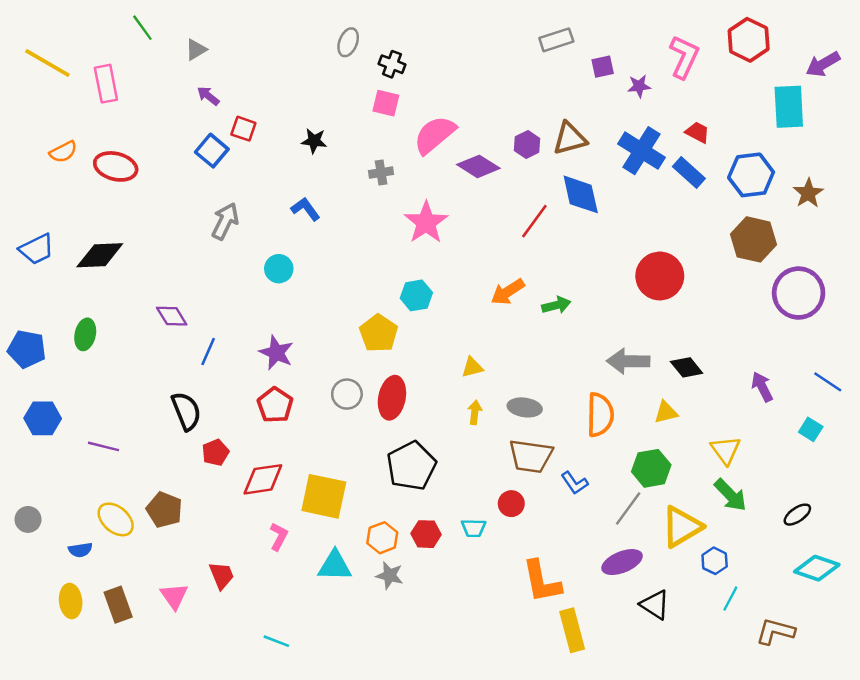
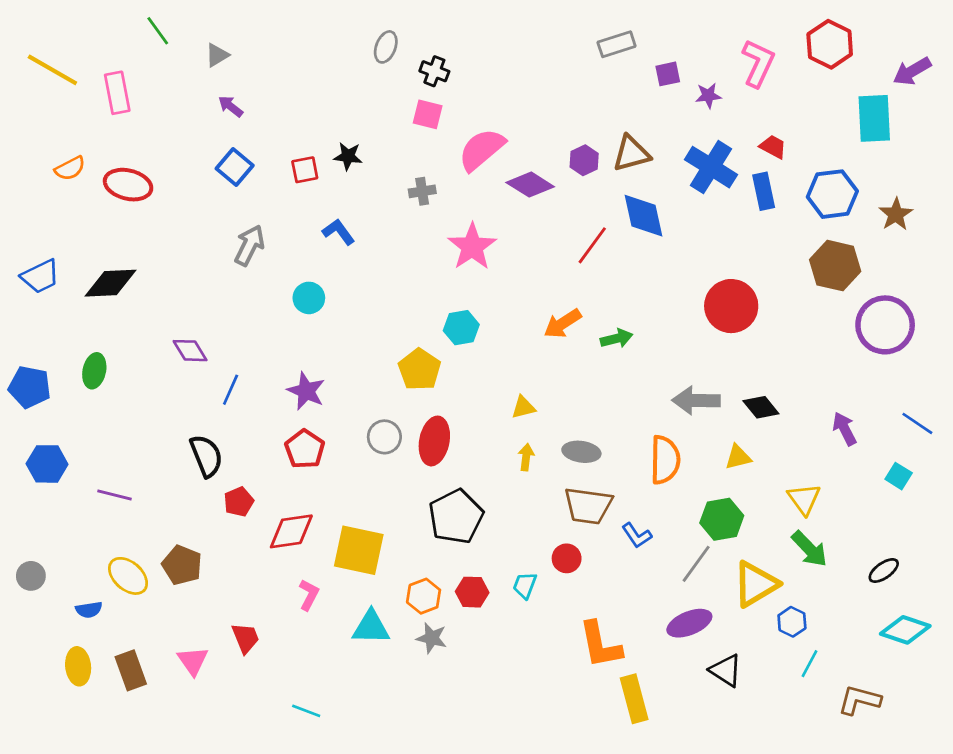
red square: (243, 129) -> (305, 170), moved, turned -30
blue rectangle: (689, 173) -> (764, 191), turned 36
cyan trapezoid: (474, 528) -> (525, 585), turned 110

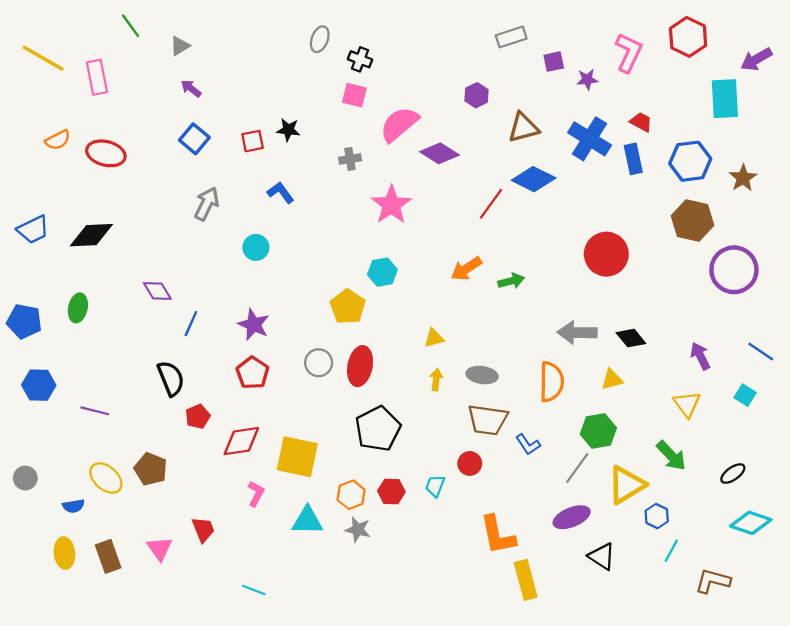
purple hexagon: (584, 160) -> (476, 95), moved
blue diamond: (644, 216) -> (534, 179), turned -51
yellow triangle: (804, 499) -> (687, 404), moved

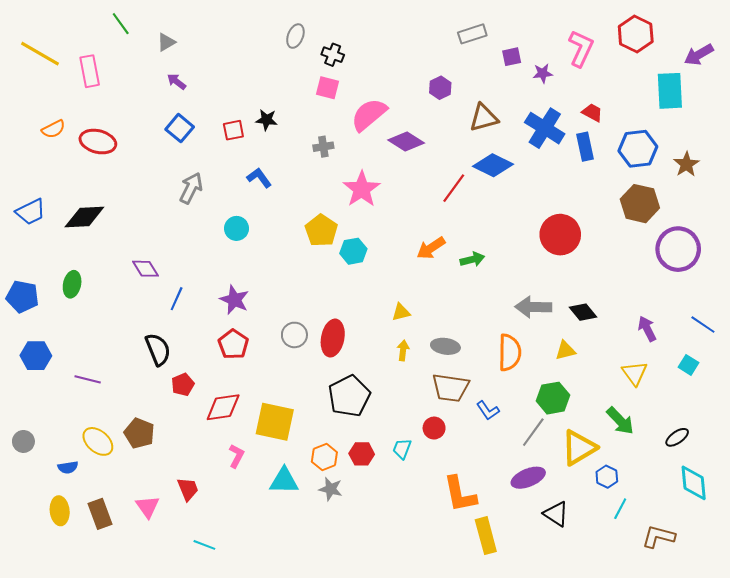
yellow pentagon: (348, 307) -> (321, 230), moved
cyan diamond: (751, 523) -> (694, 483), turned 66
cyan line: (254, 590) -> (204, 545), moved

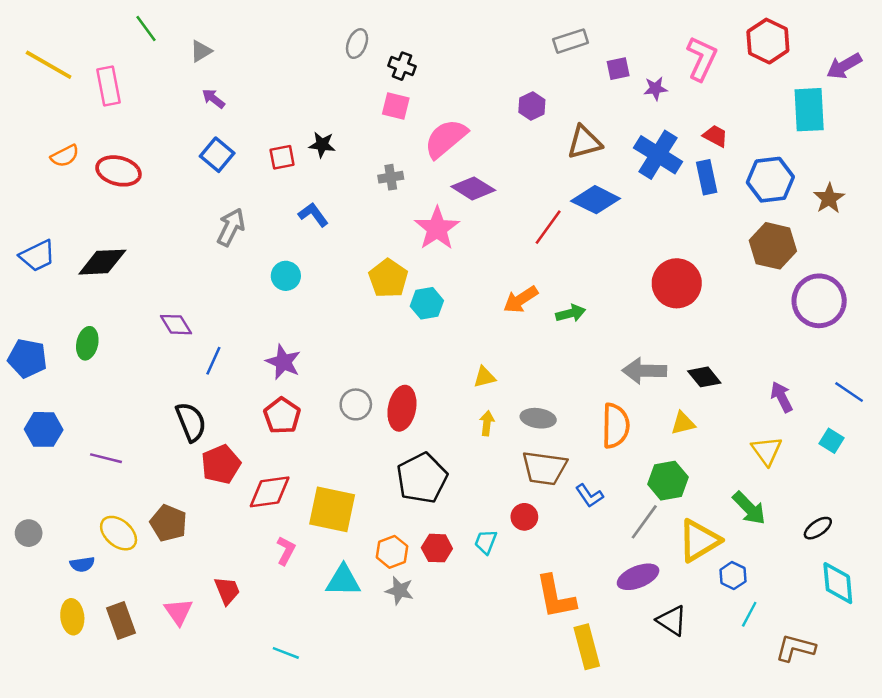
purple diamond: (406, 142) -> (473, 188), moved
red pentagon: (183, 385) -> (221, 464), size x1.4
cyan line: (204, 545) -> (286, 653), moved

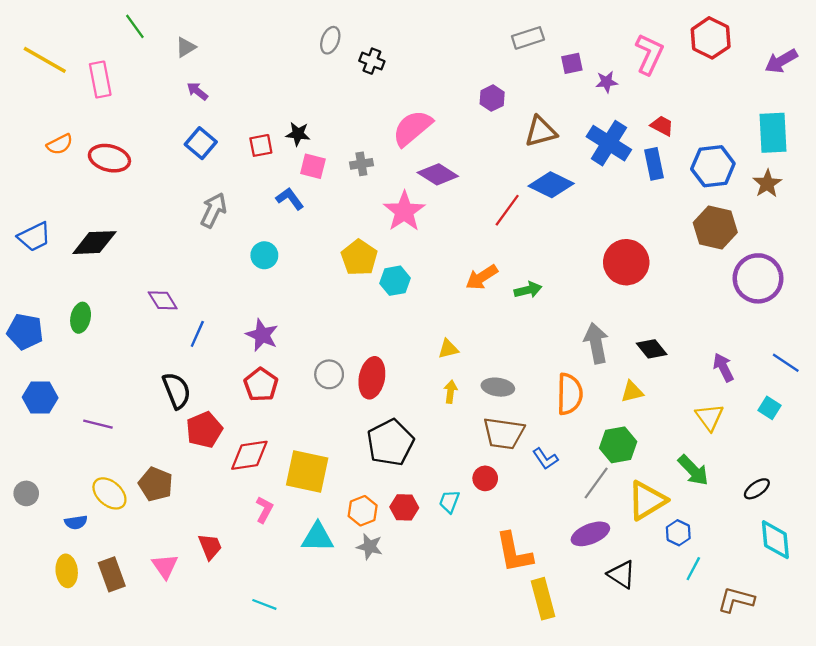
pink square: (396, 106) -> (313, 166), moved
cyan rectangle: (809, 110) -> (773, 133), moved
gray arrow: (644, 371) -> (596, 343), turned 78

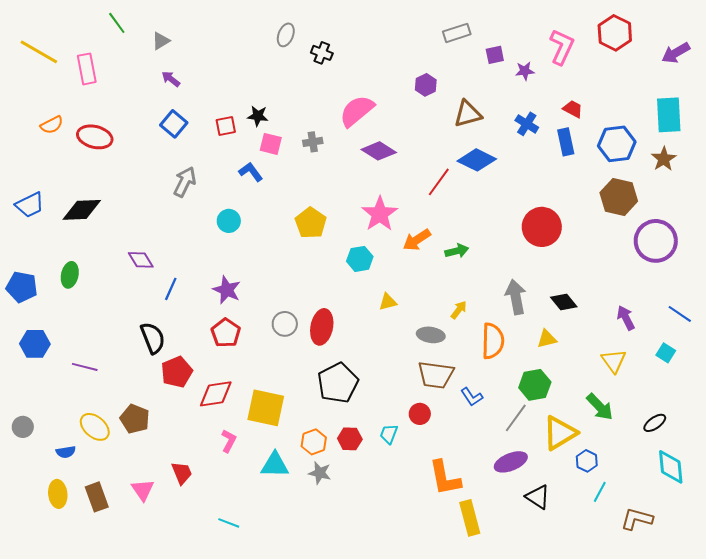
blue cross: (609, 143) -> (527, 124), size x0.6
pink star: (404, 211) -> (380, 214), moved
cyan hexagon: (395, 281) -> (360, 259), moved
yellow arrow: (450, 392) -> (459, 310), moved, turned 30

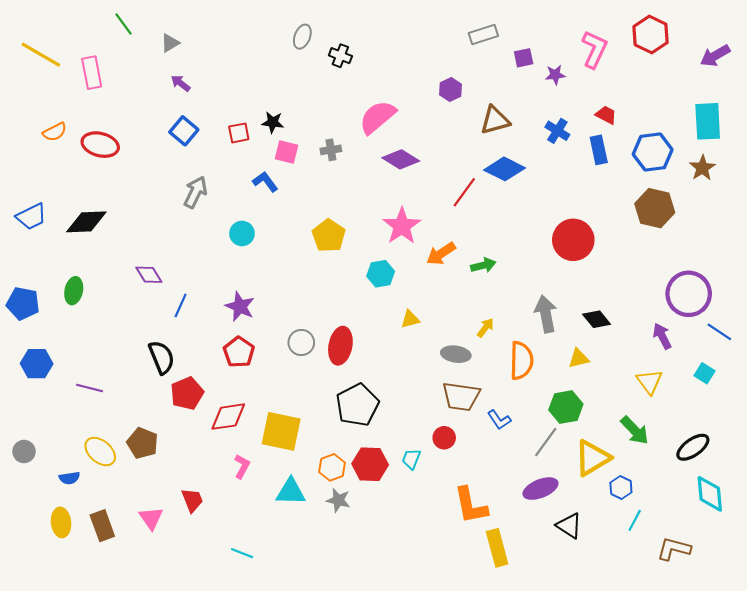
purple circle: (656, 241) -> (689, 294), moved
black ellipse: (655, 423) -> (693, 447), size x1.4
red hexagon: (350, 439) -> (370, 464), size x1.4

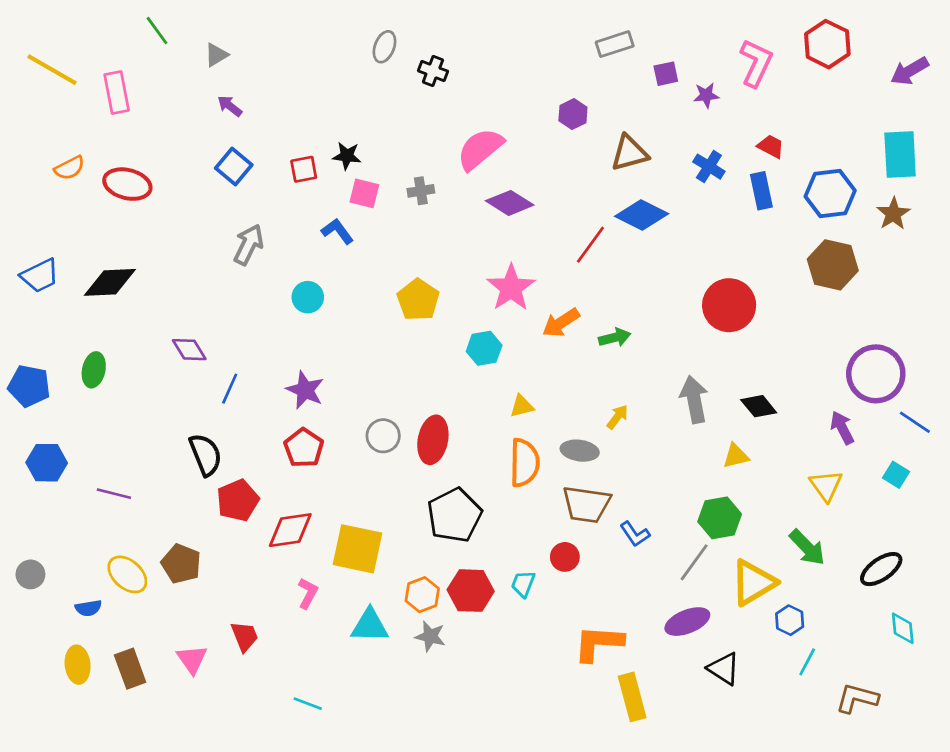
orange semicircle: (521, 360) -> (524, 463), moved
cyan diamond: (710, 494) -> (903, 628), size x0.7
orange L-shape: (471, 505) -> (599, 643), turned 105

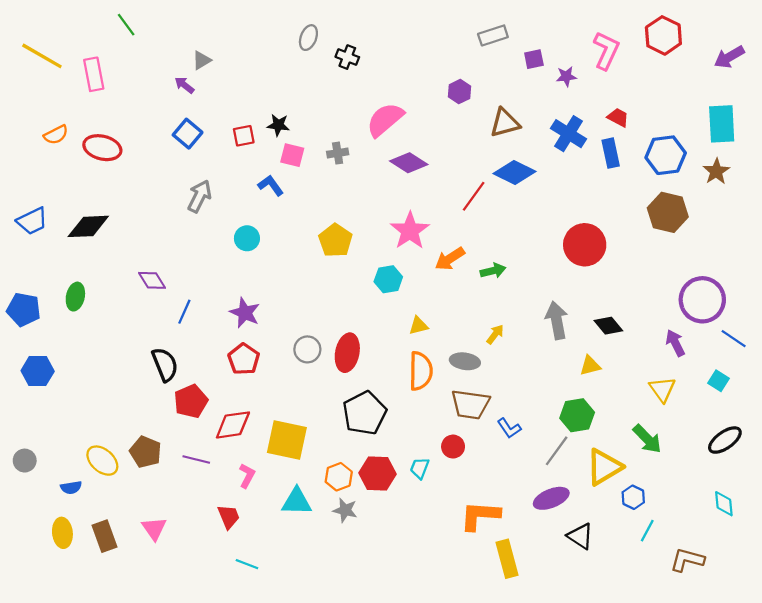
gray triangle: (216, 55) -> (202, 60), moved
blue cross: (709, 167) -> (568, 134), size x1.4
purple line: (114, 494) -> (196, 459), moved
black ellipse: (881, 569) -> (725, 440), moved
red trapezoid: (244, 636) -> (229, 517), moved

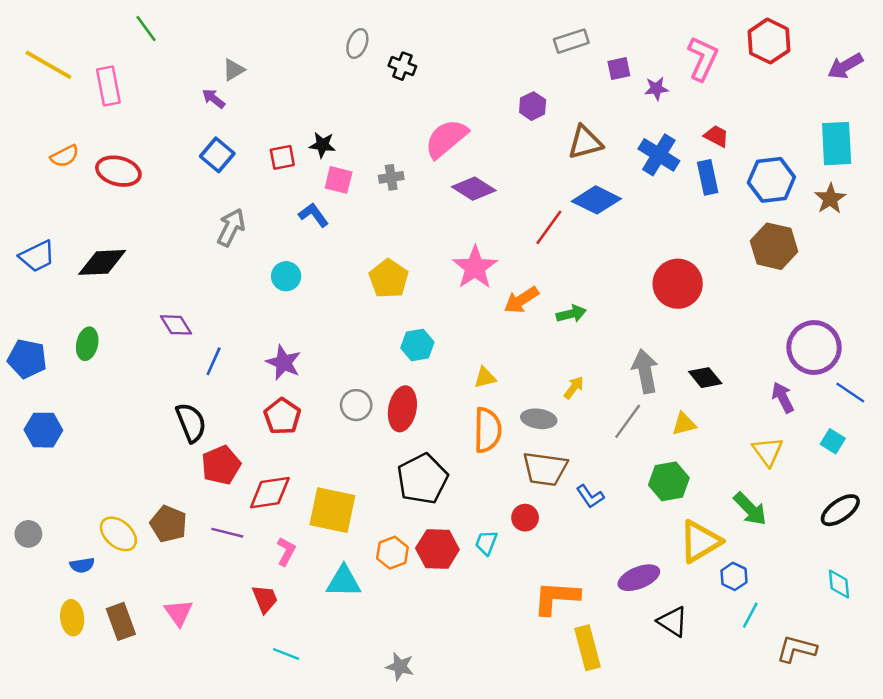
cyan hexagon: (388, 279) -> (417, 345), moved
gray line: (557, 451) -> (628, 421), moved
gray star: (345, 510) -> (400, 667), moved

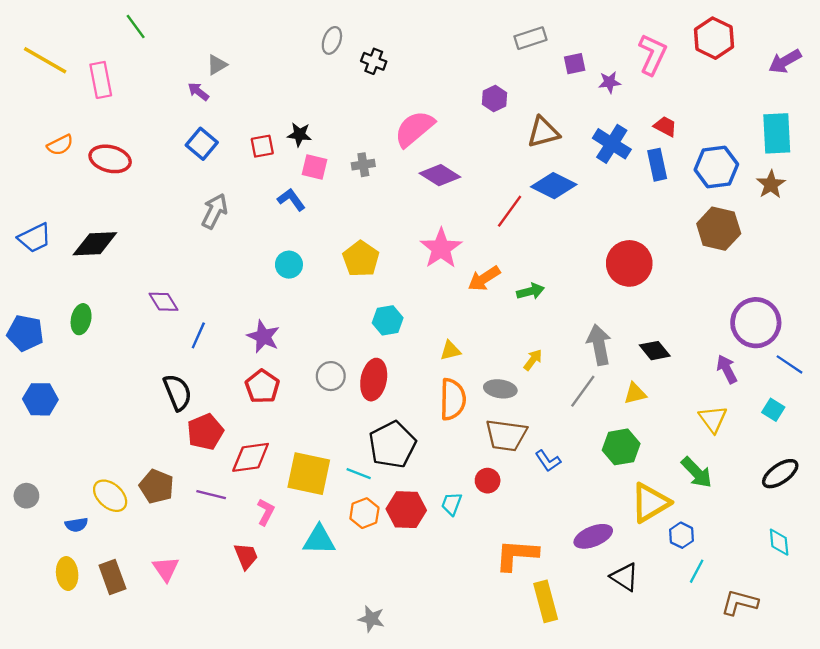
cyan circle: (286, 276) -> (289, 265), moved
cyan line: (286, 654) -> (359, 474), moved

